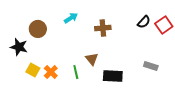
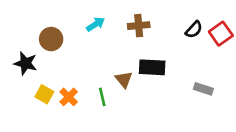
brown cross: (103, 28) -> (139, 26), moved
black rectangle: (113, 76) -> (152, 67), moved

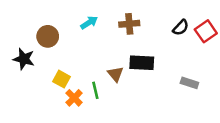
yellow square: (44, 94) -> (61, 79), moved
orange cross: (69, 97) -> (74, 98), moved

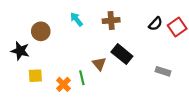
cyan arrow: (89, 23) -> (76, 19), turned -96
black rectangle: (142, 63) -> (122, 54), turned 36
yellow square: (61, 79) -> (35, 76), moved, turned -32

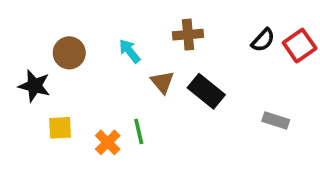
cyan arrow: (76, 19) -> (130, 51), moved
brown triangle: (99, 64) -> (162, 82), moved

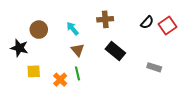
brown triangle: (162, 82) -> (78, 50), moved

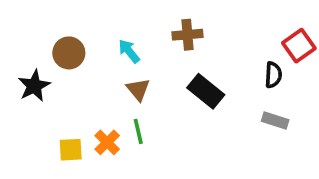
black semicircle: (147, 22) -> (273, 75), moved, turned -40
black star: (19, 48) -> (34, 86), turned 30
yellow square: (34, 71) -> (71, 150), moved

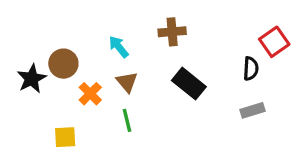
brown circle: (69, 53) -> (63, 64), moved
gray rectangle: (275, 120) -> (252, 110), turned -35
orange cross: (107, 142) -> (90, 94), moved

